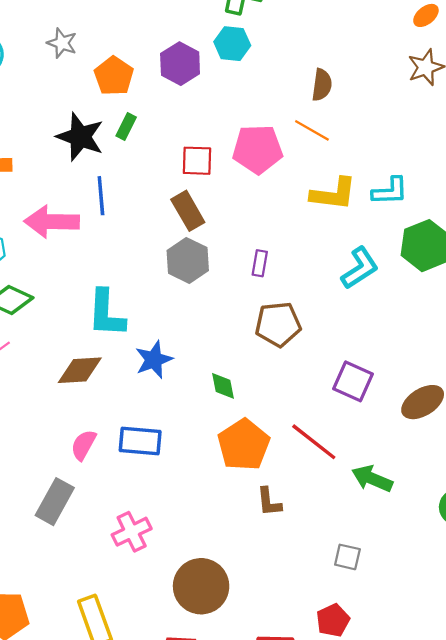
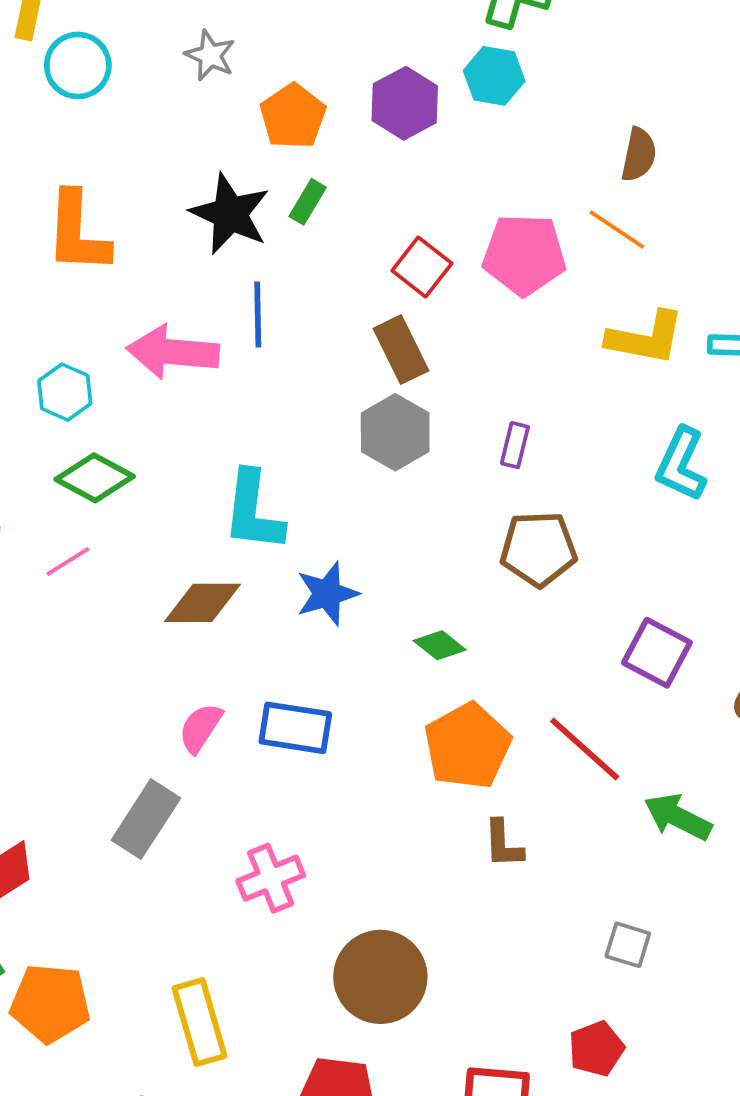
red square: (197, 161) -> (422, 267), turned 32
cyan L-shape: (360, 268) -> (681, 464), turned 144
green diamond: (223, 386) -> (440, 645), turned -44

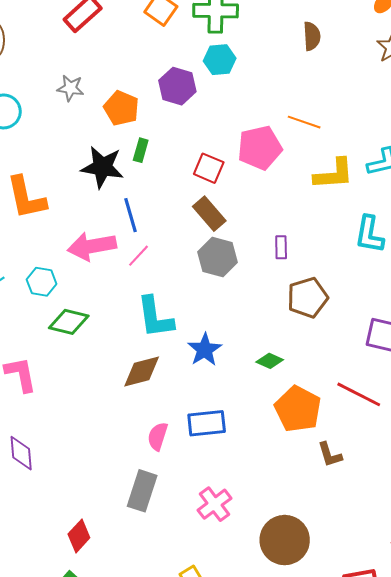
brown semicircle: (639, 155) -> (312, 36), moved
pink line: (68, 561) -> (139, 256), moved

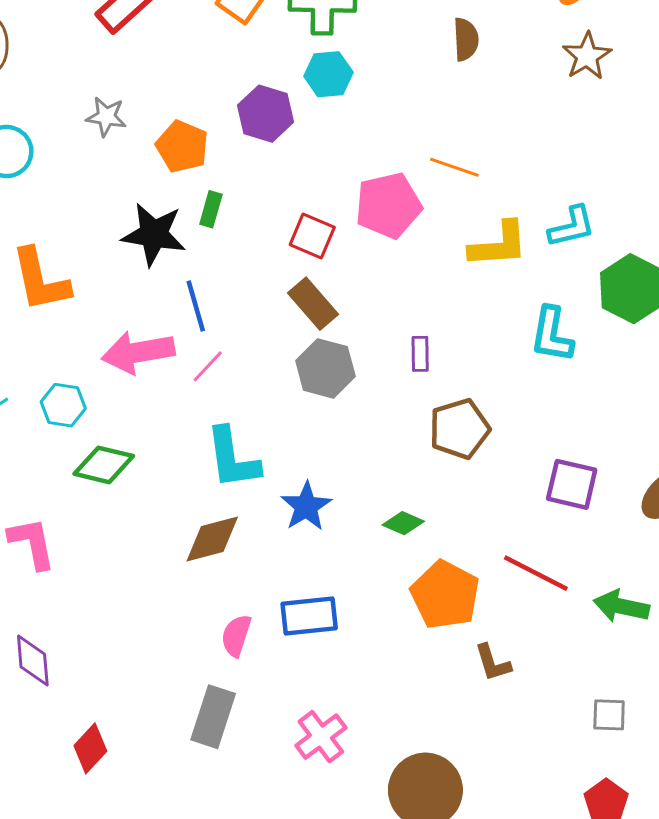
red diamond: (79, 536) -> (90, 748), moved

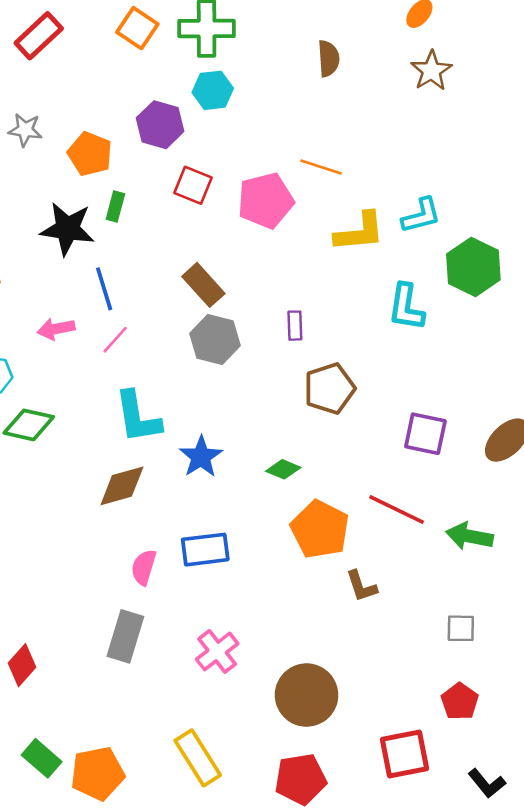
red square: (312, 236) -> (193, 185), moved
pink arrow: (138, 352) -> (56, 329), size x0.6

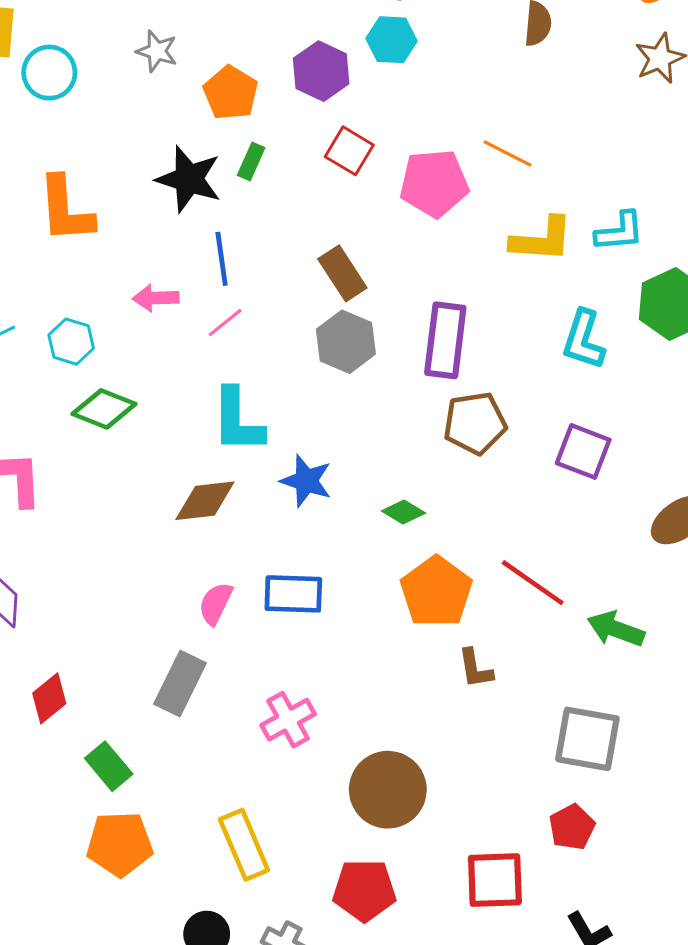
purple rectangle: (295, 326) -> (445, 340), size x2.0
purple square: (425, 434) -> (583, 451), moved
blue star: (201, 457) -> (306, 481), turned -30
gray square: (461, 628) -> (587, 739), size x1.8
green rectangle: (42, 758) -> (109, 766), moved

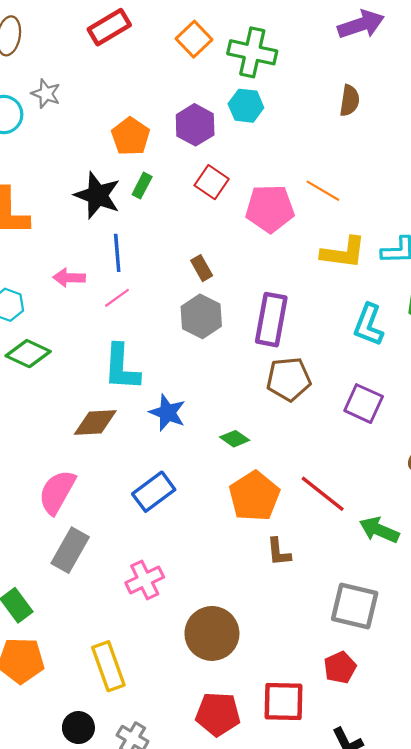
gray star: (157, 51) -> (46, 94), moved
brown rectangle: (342, 273) -> (202, 268), size x0.7
blue rectangle: (293, 594) -> (154, 492), turned -42
pink semicircle: (216, 603) -> (57, 492), moved, size x1.5
red pentagon: (364, 890) -> (218, 714), moved

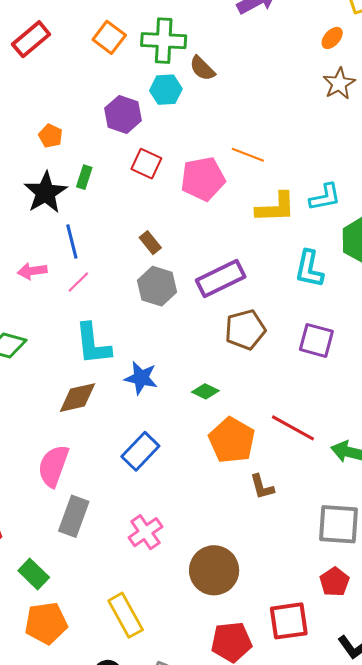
brown semicircle: (350, 100) -> (202, 68), moved, turned 136
orange pentagon: (131, 136) -> (51, 136), moved, size x0.7
black star: (97, 195) -> (45, 193), turned 30
purple rectangle: (271, 320) -> (221, 279), turned 63

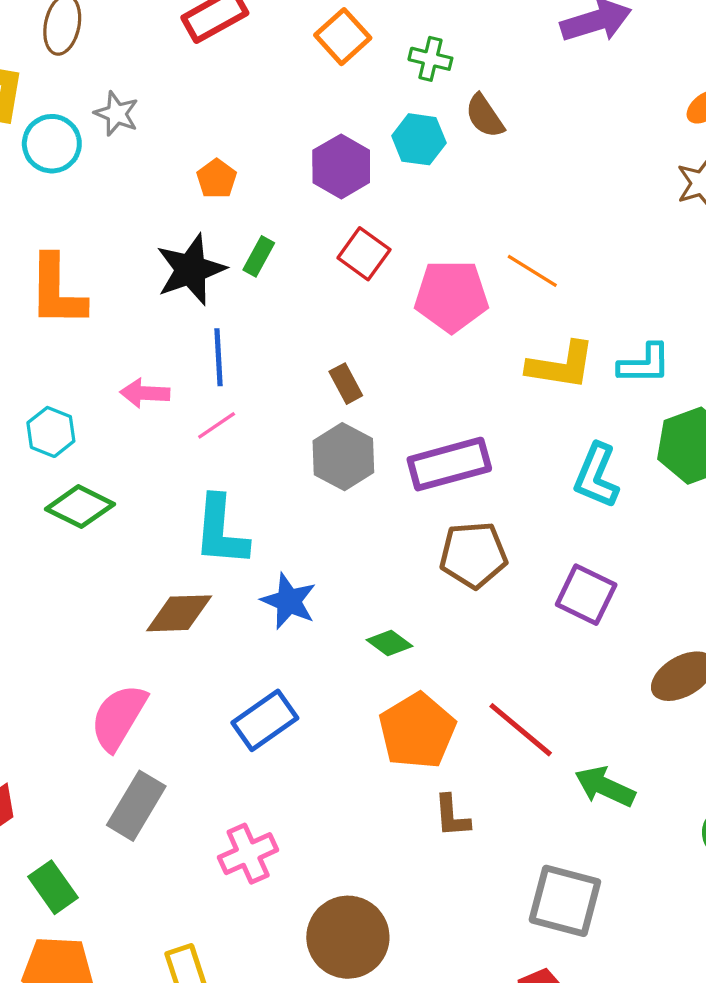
green cross: (164, 41) -> (430, 59), size x0.6

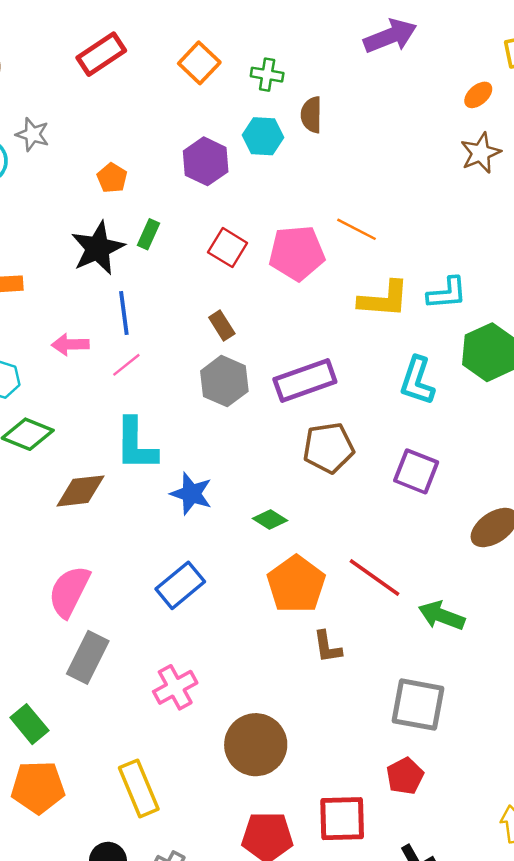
brown semicircle: (485, 116) -> (311, 115), turned 39
red square: (364, 254) -> (228, 248), moved
brown diamond: (179, 613) -> (80, 491), moved

